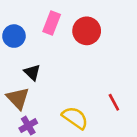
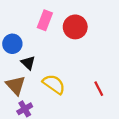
blue circle: (14, 36) -> (12, 44), moved
yellow semicircle: (75, 118) -> (54, 84), moved

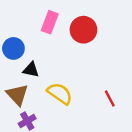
black triangle: (28, 63) -> (31, 70), turned -32

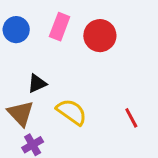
blue circle: (13, 48) -> (16, 30), moved
black triangle: (31, 70) -> (37, 83), turned -36

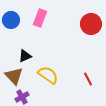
red circle: (100, 36) -> (91, 24), moved

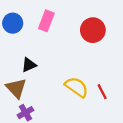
red circle: (91, 24) -> (93, 30), moved
yellow semicircle: (48, 75) -> (77, 87), moved

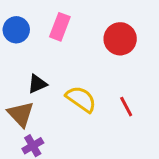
yellow semicircle: (77, 87) -> (81, 99), moved
red line: (102, 92) -> (126, 107), moved

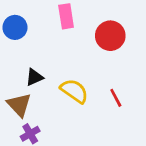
pink rectangle: (60, 27) -> (66, 16), moved, turned -30

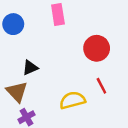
red circle: (110, 36) -> (97, 48), moved
yellow semicircle: (74, 91) -> (72, 100), moved, turned -50

